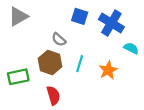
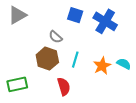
cyan semicircle: (131, 48) -> (124, 64), moved
green rectangle: (18, 77) -> (17, 84), moved
red semicircle: (53, 95) -> (64, 86), moved

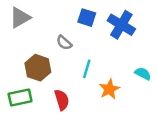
brown hexagon: (47, 59) -> (38, 68), moved
orange star: (102, 66) -> (109, 89), moved
red semicircle: (64, 86) -> (62, 100), moved

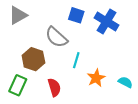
gray semicircle: (64, 43) -> (56, 37), size x1.6
cyan semicircle: (143, 74) -> (125, 82), moved
green rectangle: (20, 97) -> (18, 85), turned -54

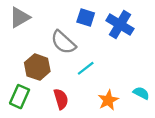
cyan line: (76, 60) -> (86, 68), turned 35
orange star: (96, 78) -> (108, 100), moved

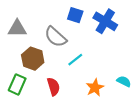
gray triangle: (20, 17) -> (17, 29), moved, turned 30

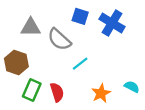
gray triangle: (17, 29) -> (31, 27), moved
brown hexagon: (33, 59) -> (16, 63), moved
green rectangle: (17, 84) -> (32, 90), moved

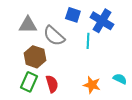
brown hexagon: (16, 63) -> (35, 57), moved
cyan line: (80, 64) -> (88, 41), moved, turned -49
orange star: (101, 93) -> (92, 85), turned -30

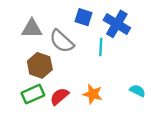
green rectangle: (29, 82) -> (33, 94), turned 42
red semicircle: (52, 84) -> (59, 96), turned -114
orange star: (92, 85) -> (93, 94), moved

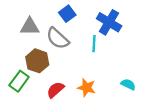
blue square: (83, 17) -> (67, 14), moved, turned 35
green rectangle: (33, 94) -> (19, 81), moved, turned -30

